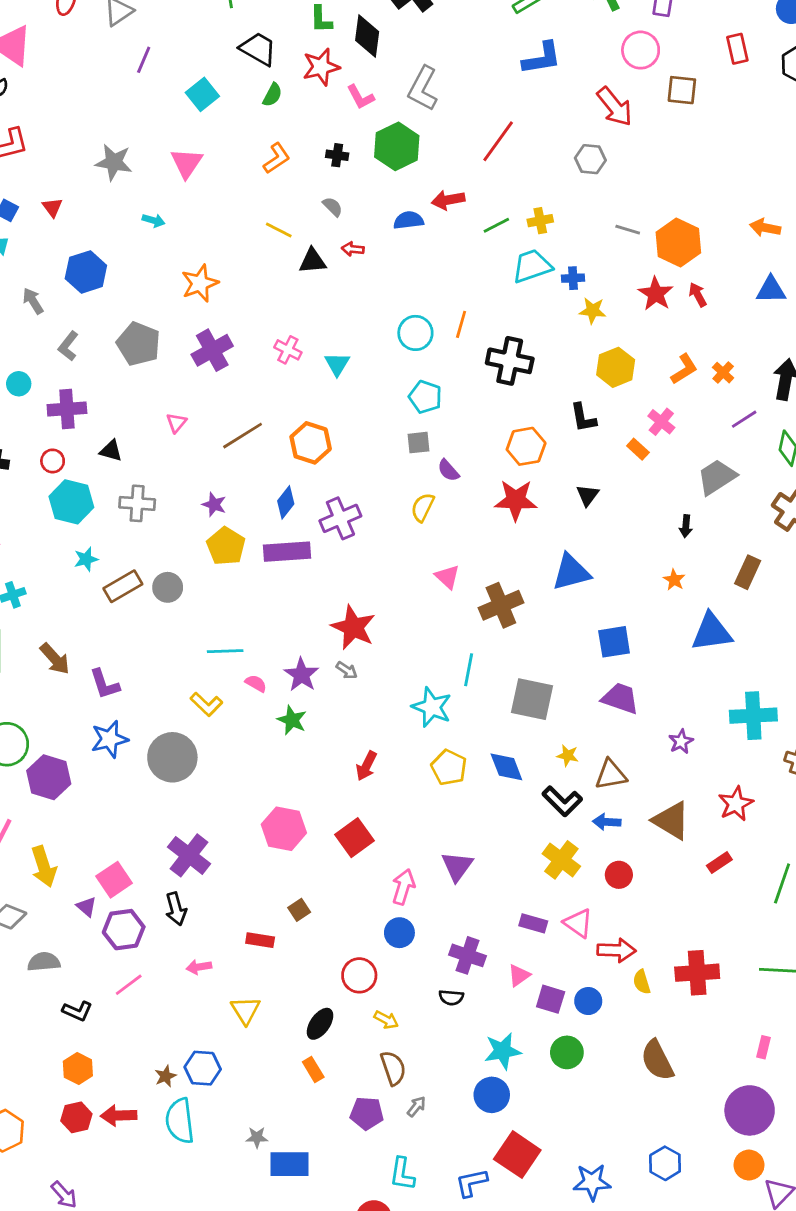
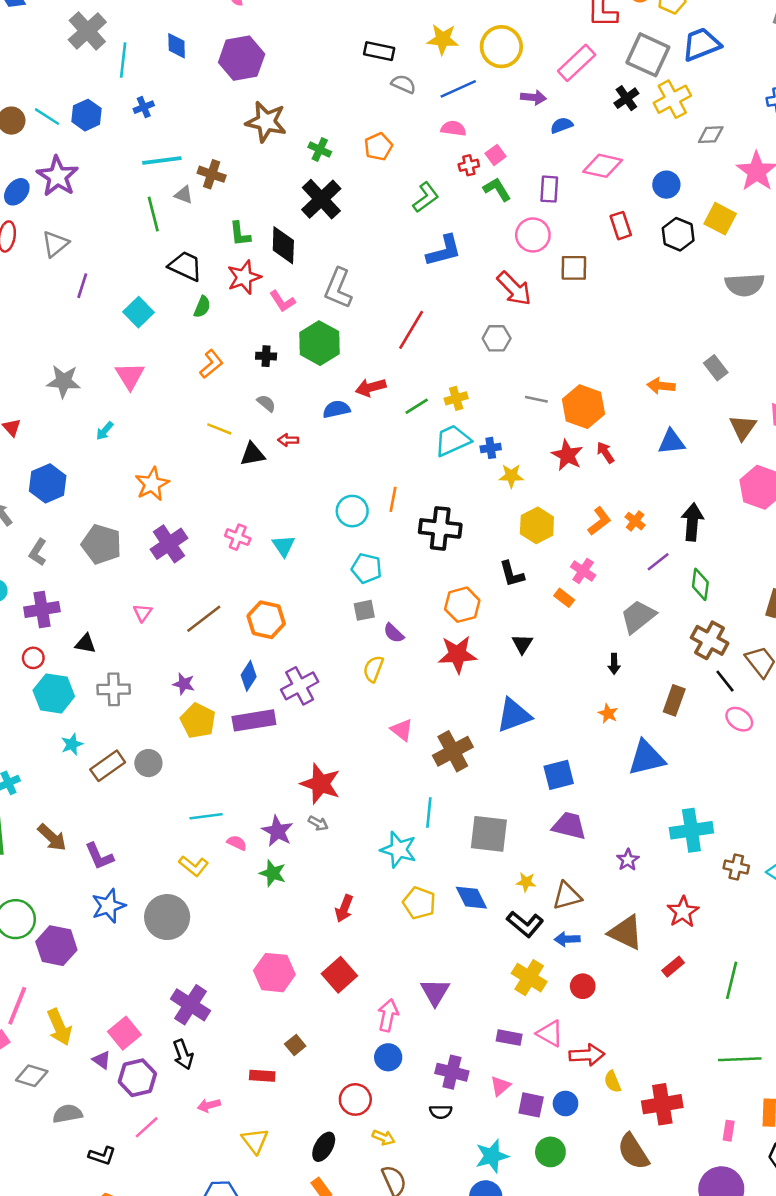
cyan arrow: (153, 220) -> (105, 431), turned 120
red cross: (697, 973) -> (662, 1104), moved

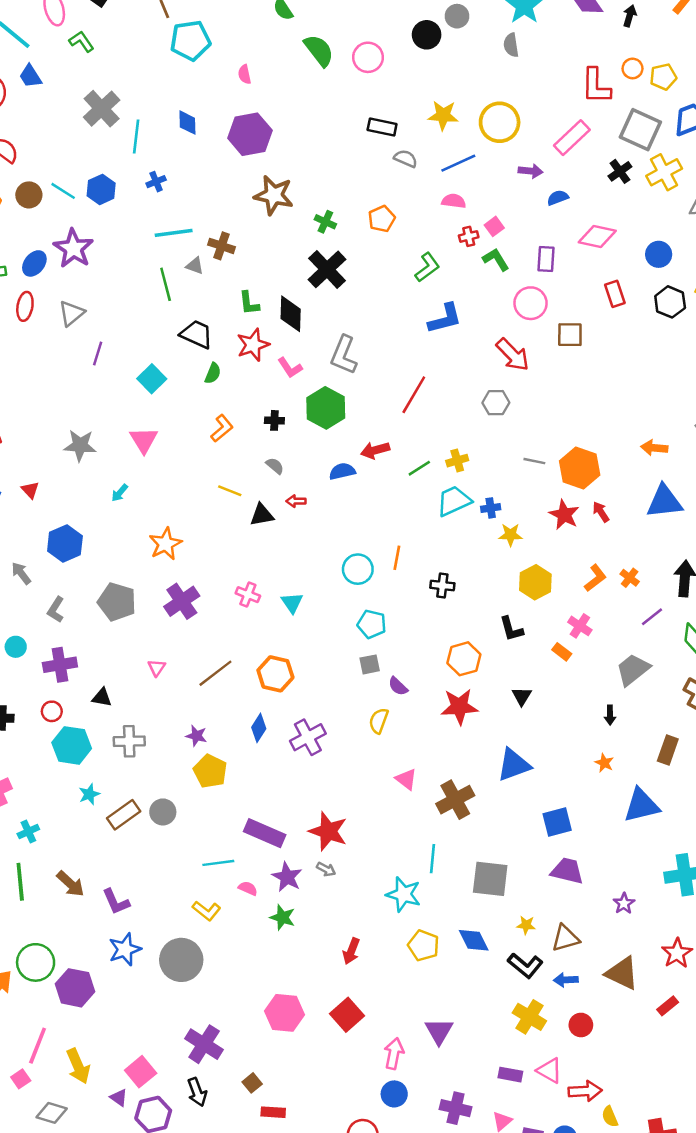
blue triangle: (672, 442) -> (664, 502), size x1.4
black cross: (440, 528) -> (442, 586), size x0.6
purple rectangle: (254, 720) -> (265, 833), moved, turned 33
brown square: (295, 1045) -> (252, 1083), moved

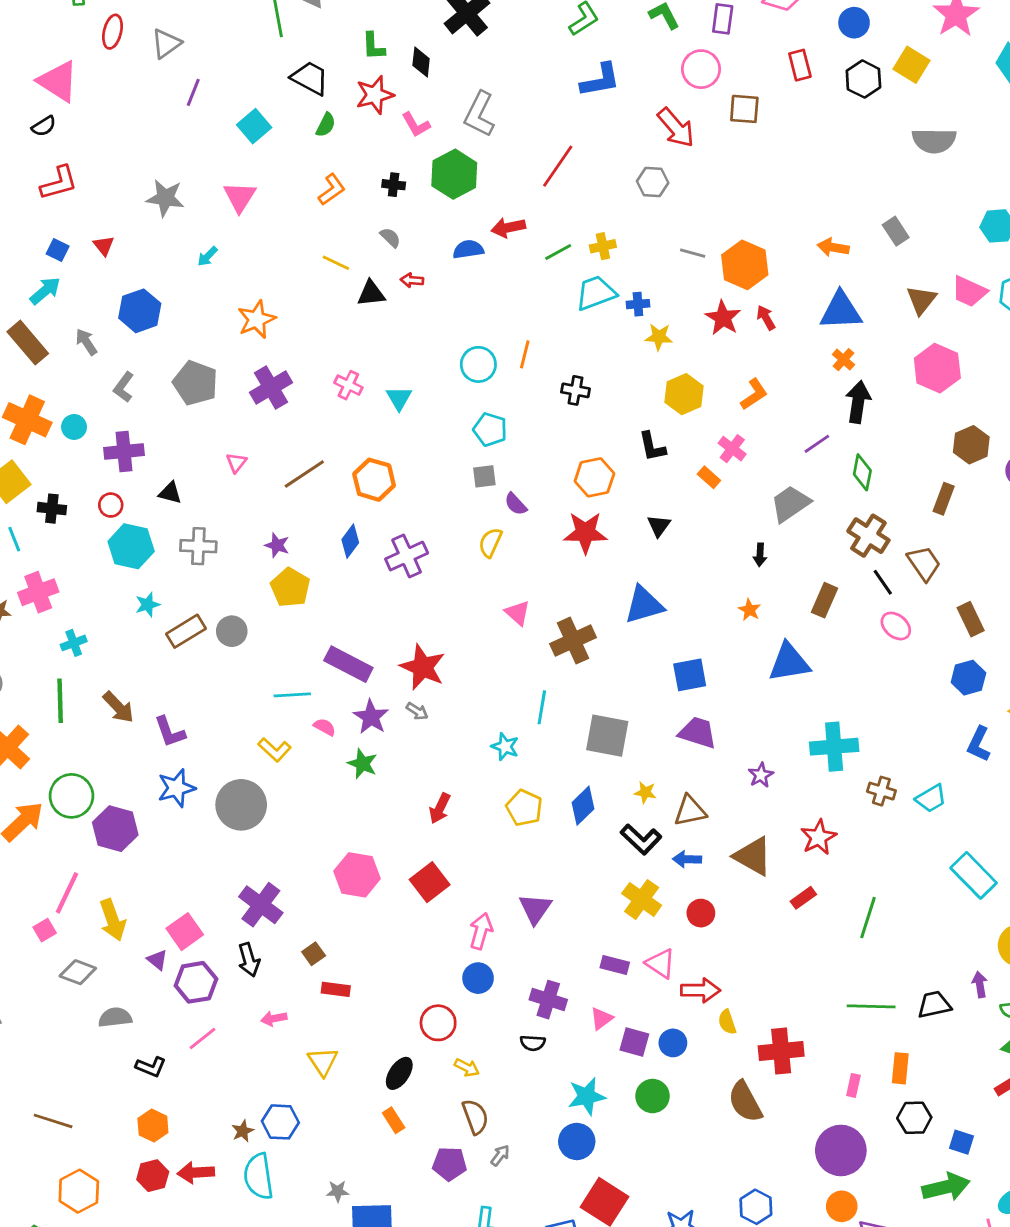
black diamond: (291, 314) -> (421, 62), size x0.7
orange cross: (630, 578) -> (843, 360), moved
cyan star: (403, 894) -> (505, 747), size x0.7
blue diamond: (474, 940) -> (583, 806), turned 68

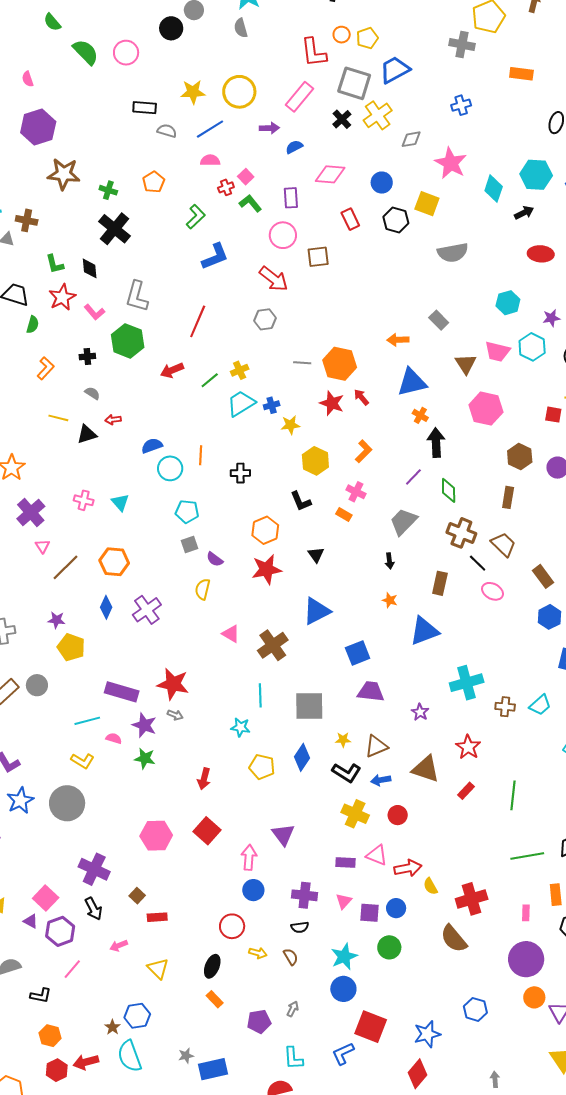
blue semicircle: (468, 249) -> (152, 446), moved
pink triangle: (236, 463) -> (42, 546), moved
brown semicircle: (475, 1117) -> (291, 957), moved, size x0.7

